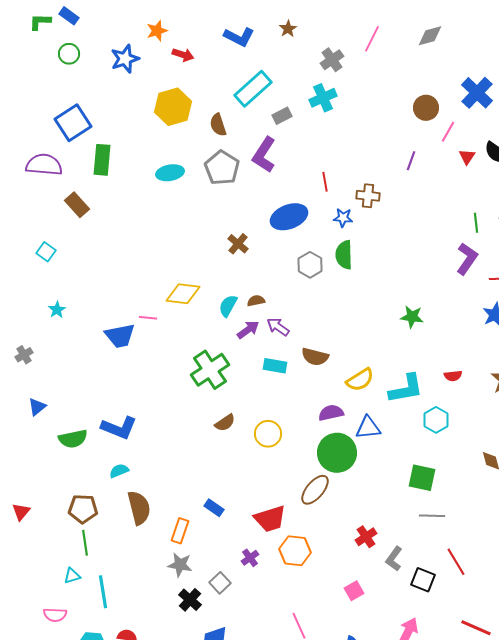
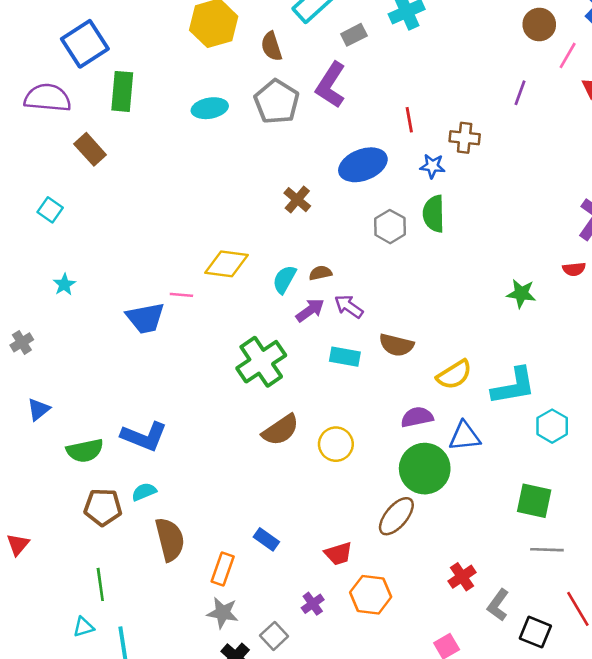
red semicircle: (453, 376) -> (574, 269), moved
brown semicircle: (225, 423) -> (281, 430), size x1.4
brown pentagon: (83, 509) -> (103, 507), moved
red trapezoid: (270, 519) -> (338, 554), size x0.7

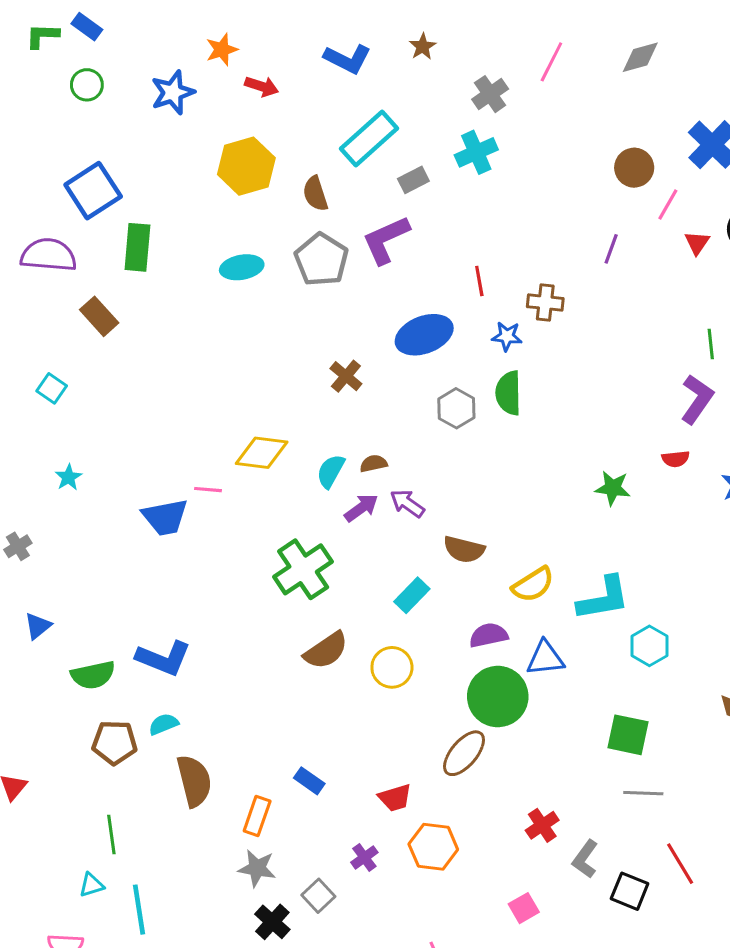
purple L-shape: (331, 85) -> (386, 240), turned 33
cyan rectangle: (345, 357) -> (412, 595), moved, turned -56

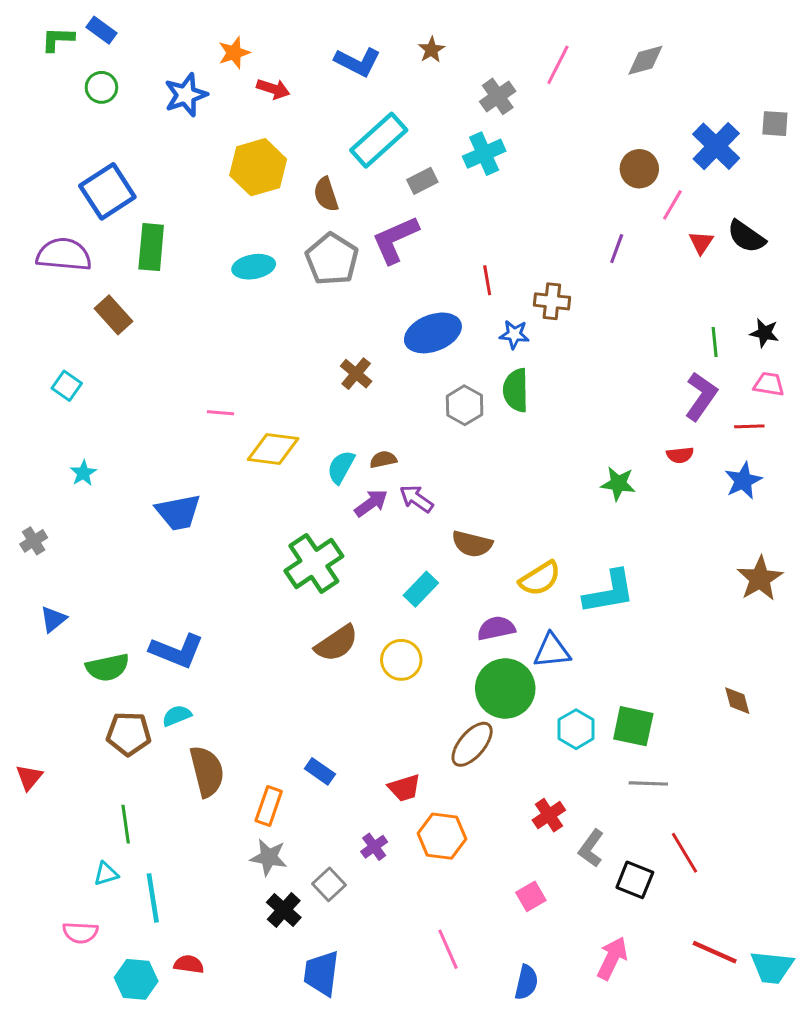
pink line: (208, 490) -> (220, 413), moved
cyan hexagon: (649, 646) -> (576, 729), moved

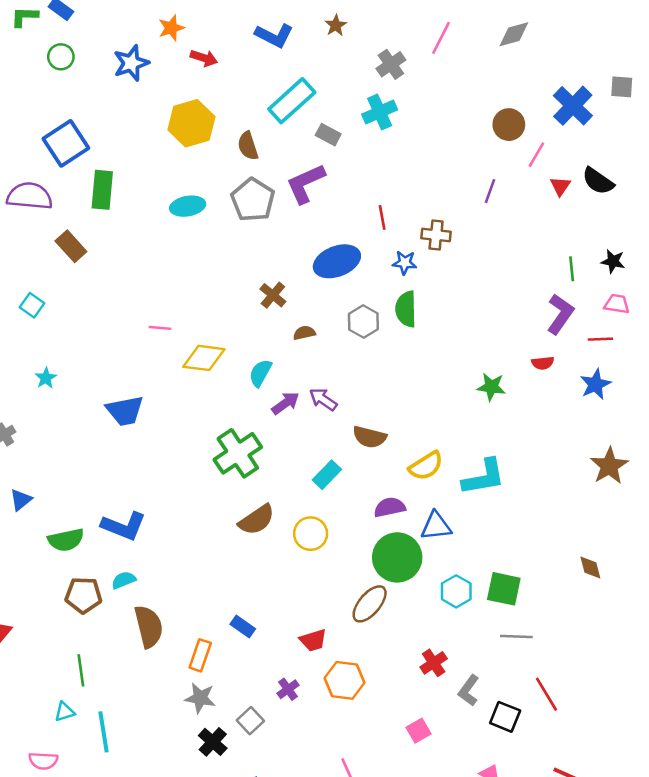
gray rectangle: (422, 181) -> (328, 135), turned 55
brown semicircle: (383, 460) -> (304, 333), moved

